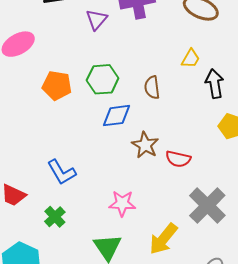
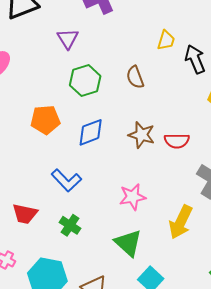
purple triangle: (96, 20) -> (68, 39), moved
orange pentagon: (57, 85) -> (45, 120), moved
blue diamond: (117, 116) -> (91, 132), moved

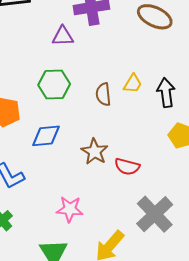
purple triangle: (68, 39) -> (63, 36), moved, turned 45
yellow trapezoid: (166, 40) -> (133, 84), moved

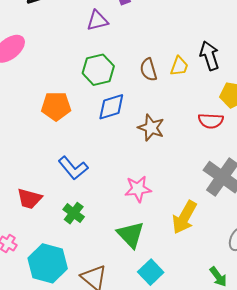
yellow trapezoid: (133, 84) -> (179, 66), moved
blue diamond: (46, 136) -> (111, 107), moved
red semicircle: (127, 167) -> (211, 121), moved

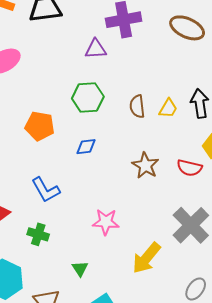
blue diamond: (111, 107) -> (86, 147), moved, size x0.7
brown star: (151, 128) -> (145, 166), moved
green cross: (74, 213) -> (38, 234), turned -30
green triangle: (131, 235) -> (80, 269), moved, size x0.6

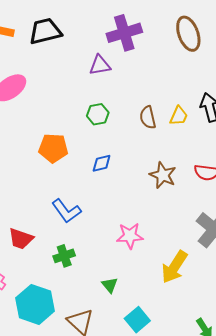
brown ellipse: (187, 28) -> (188, 34), turned 52
green hexagon: (88, 98) -> (98, 114), size x0.7
green cross: (38, 234) -> (64, 256), turned -30

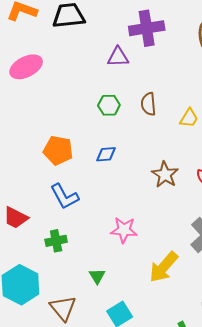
brown semicircle: (148, 117) -> (148, 104), moved
orange pentagon: (53, 148) -> (58, 150), moved

